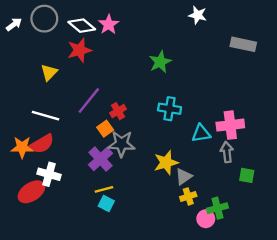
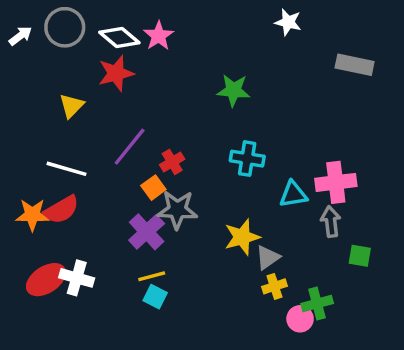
green star: (160, 62) -> (234, 90), turned 30
white cross: (49, 174) -> (77, 278), moved

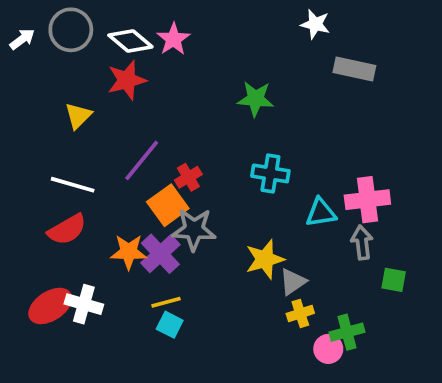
gray rectangle: (355, 65) -> (354, 69), moved
orange square: (153, 188) -> (168, 205), size x1.5
orange star: (32, 215) -> (129, 252), moved

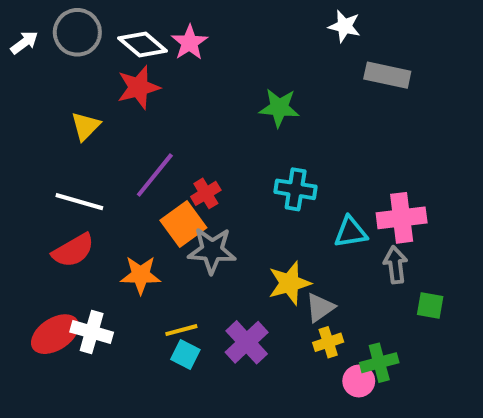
purple cross: (160, 254) -> (247, 342), moved

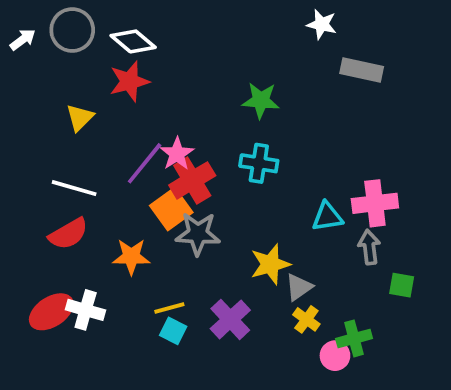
pink star: (190, 42) -> (177, 154), moved
cyan cross: (296, 189) -> (259, 163), moved
red cross: (206, 193) -> (192, 180), size x1.6
yellow cross: (328, 342) -> (306, 319), turned -36

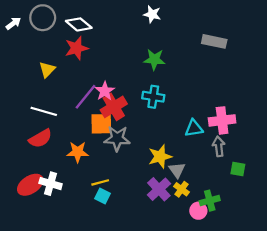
white star: (322, 24) -> (152, 14), moved
orange square: (171, 209) -> (101, 124), turned 35
gray triangle: (299, 287) -> (177, 170), turned -30
purple cross: (230, 319) -> (159, 189), moved

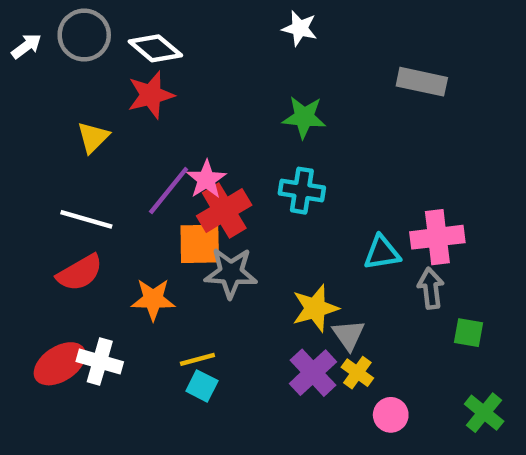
green cross: (210, 201) -> (484, 413), moved, turned -36

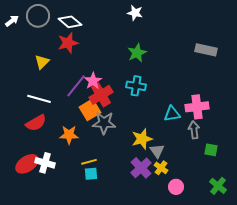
gray rectangle: (422, 82) -> (206, 50), moved
green star: (304, 117) -> (137, 53), turned -30
orange square: (200, 244) -> (90, 110), turned -30
cyan square: (202, 386) -> (91, 174), turned -32

